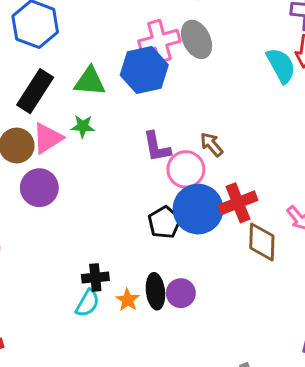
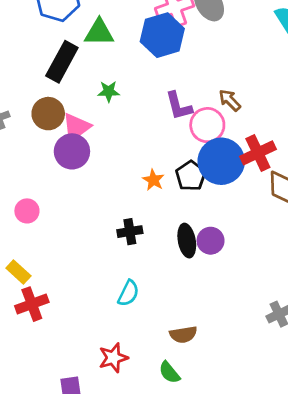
green triangle: (90, 81) -> (99, 32), moved
pink triangle: (48, 138) -> (76, 127), moved
orange star: (128, 300) -> (153, 180), moved
cyan semicircle: (88, 303) -> (128, 293), moved

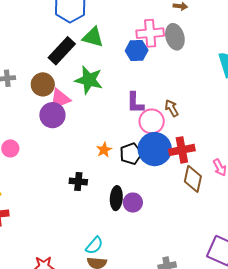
blue hexagon: (162, 35) -> (137, 50), size x0.7
green star: (109, 91) -> (89, 80), size x1.8
cyan semicircle: (128, 293) -> (94, 245), moved

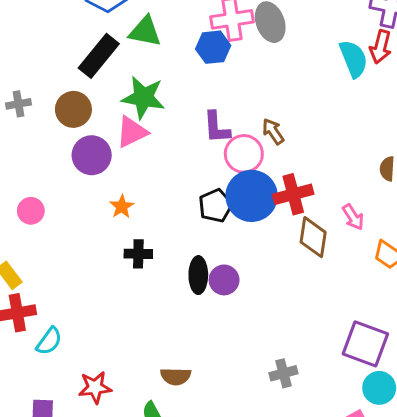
pink triangle: (60, 99) -> (132, 132), moved
orange star: (104, 150) -> (122, 207), moved
cyan semicircle: (94, 245) -> (49, 341), moved

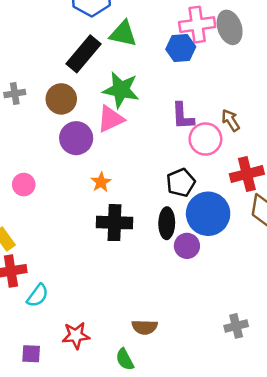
blue circle: (252, 196) -> (208, 214), moved
black cross: (138, 254) -> (114, 223), size x1.5
black ellipse: (198, 275) -> (167, 223), moved

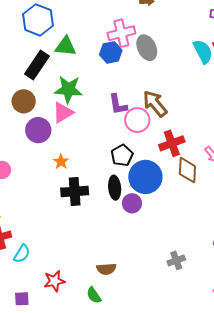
gray ellipse: (230, 27) -> (147, 48), moved
brown arrow: (231, 120) -> (155, 104), size x1.6

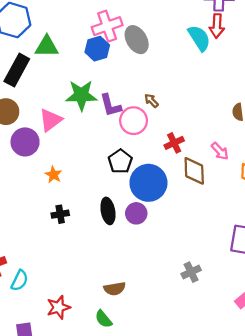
green star: (68, 89) -> (81, 95), moved
brown arrow: (155, 104) -> (151, 101), size x0.5
red cross: (172, 143) -> (174, 143), size x0.7
black ellipse: (115, 188) -> (108, 211), moved
black cross: (75, 191) -> (60, 214), moved, size x0.6

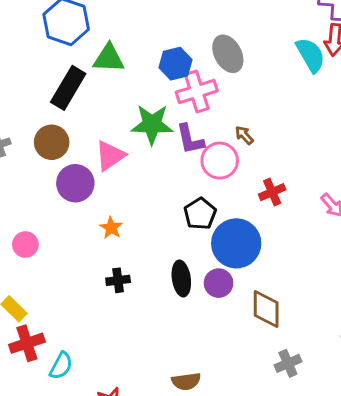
pink cross: (107, 26) -> (197, 92), moved
brown diamond: (194, 171) -> (266, 309), moved

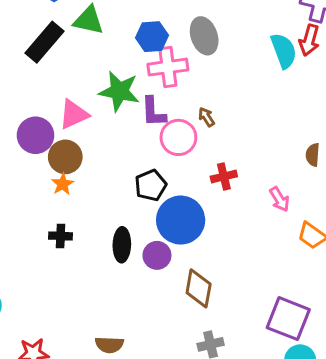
brown circle: (52, 142) -> (65, 157), moved

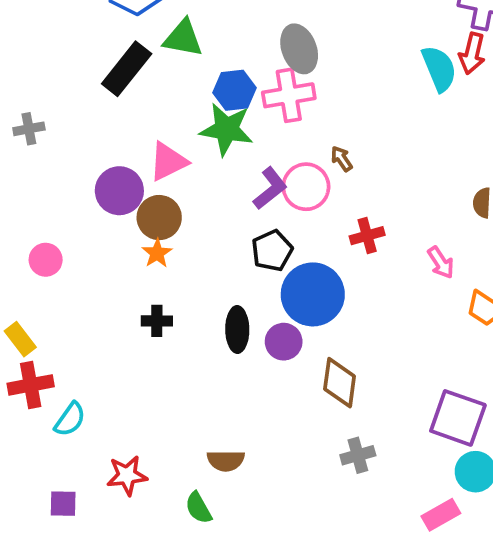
gray ellipse: (204, 36) -> (299, 49), moved
blue hexagon: (152, 37) -> (235, 90), moved
purple L-shape: (153, 112) -> (270, 188), moved, turned -124

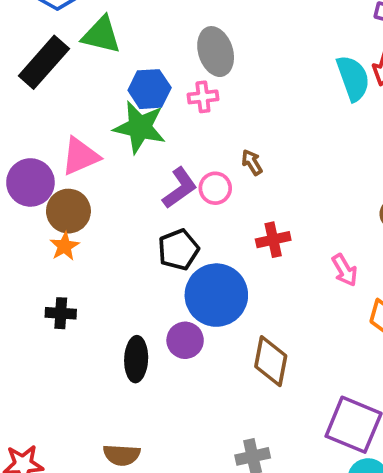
pink cross: (289, 95) -> (203, 97), size x0.6
pink circle: (306, 187) -> (215, 188), size x0.7
black ellipse: (237, 329) -> (136, 359), moved
brown diamond: (340, 383) -> (271, 361), moved

